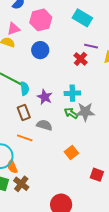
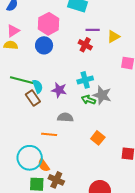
pink hexagon: (41, 20) -> (49, 24), moved
gray star: (85, 112) -> (102, 95), turned 30
brown rectangle: (24, 113) -> (33, 98), moved

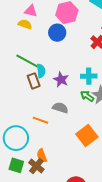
pink triangle: (13, 31) -> (31, 11), turned 32
orange square: (98, 138) -> (87, 135), size x1.5
orange semicircle: (44, 165) -> (42, 156), moved

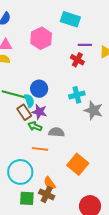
blue circle: (57, 33) -> (39, 89), moved
purple star: (61, 80) -> (39, 112), moved
green arrow: (87, 96) -> (35, 126), moved
orange square: (87, 135) -> (78, 164), moved

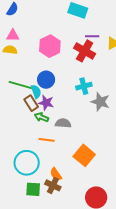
pink hexagon: (41, 38) -> (50, 46), moved
red cross: (77, 60) -> (85, 51), size x1.5

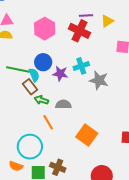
purple star: (46, 103) -> (60, 74), moved
orange line: (47, 140) -> (48, 122), turned 56
orange semicircle: (56, 174) -> (16, 166), moved, turned -32

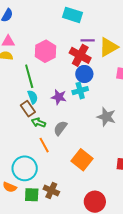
yellow triangle: (107, 21) -> (108, 47), size x1.5
blue circle: (43, 62) -> (84, 74), moved
green line: (18, 69) -> (29, 76), moved, turned 60
gray star: (99, 80) -> (106, 117), moved
gray semicircle: (63, 104) -> (60, 128), turned -56

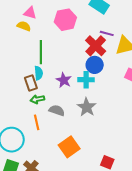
pink hexagon: (46, 51) -> (65, 20), moved
gray star: (106, 117) -> (87, 107), moved
green arrow: (39, 123) -> (37, 99), turned -48
gray semicircle: (60, 128) -> (57, 110), turned 56

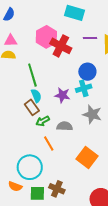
red cross: (96, 46) -> (61, 46), moved

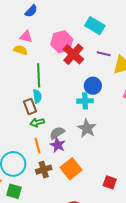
purple star: (62, 95) -> (58, 145), moved
gray semicircle: (65, 126) -> (57, 133), turned -49
brown cross: (57, 189) -> (44, 170), moved, turned 35

